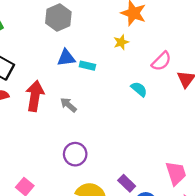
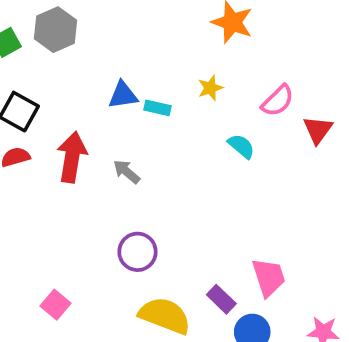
gray hexagon: (58, 18) -> (56, 30), moved
yellow star: (121, 42) -> (210, 88), moved
pink trapezoid: (176, 173) -> (269, 277), moved

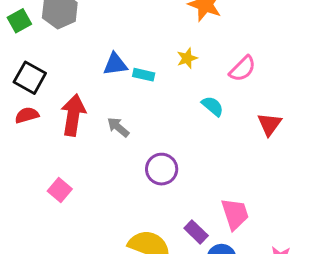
red triangle: (318, 130) -> (269, 124), moved
purple circle: (137, 252) -> (162, 169), moved
pink square: (56, 305) -> (60, 190), moved

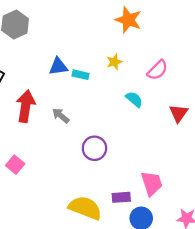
purple rectangle: (196, 232) -> (121, 197), turned -48

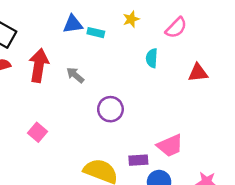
cyan semicircle: (134, 99) -> (152, 58), turned -126
red triangle: (179, 113) -> (198, 73), turned 48
pink square: (15, 165) -> (38, 132), moved
pink trapezoid: (152, 183) -> (170, 146), turned 84

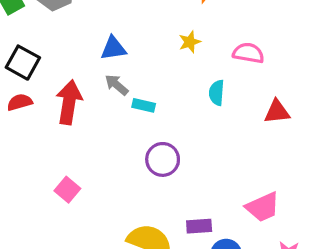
pink semicircle: (176, 28) -> (248, 53), turned -125
cyan rectangle: (96, 33) -> (144, 105), moved
gray arrow: (75, 75) -> (117, 85), moved
pink trapezoid: (170, 146) -> (263, 207), moved

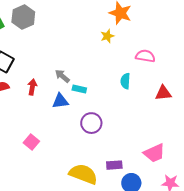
yellow star: (190, 42) -> (107, 36), moved
blue triangle: (113, 48) -> (60, 101), moved
red arrow: (69, 102) -> (32, 87), size x0.6

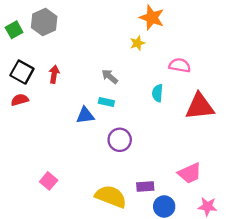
gray arrow: (62, 76) -> (110, 76), moved
red arrow: (32, 87) -> (54, 74), moved
red triangle: (163, 93) -> (200, 106), size x1.6
pink square: (31, 142) -> (49, 181), moved

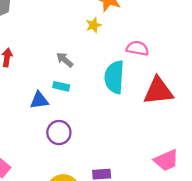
cyan semicircle: (157, 93) -> (114, 77), size x1.8
purple circle: (120, 140) -> (59, 133), moved
pink trapezoid: (190, 173) -> (166, 160), moved

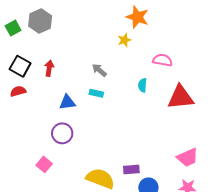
cyan semicircle: (114, 77) -> (142, 85), size x0.5
blue triangle: (39, 100) -> (67, 102), moved
purple circle: (59, 133) -> (62, 133), moved

